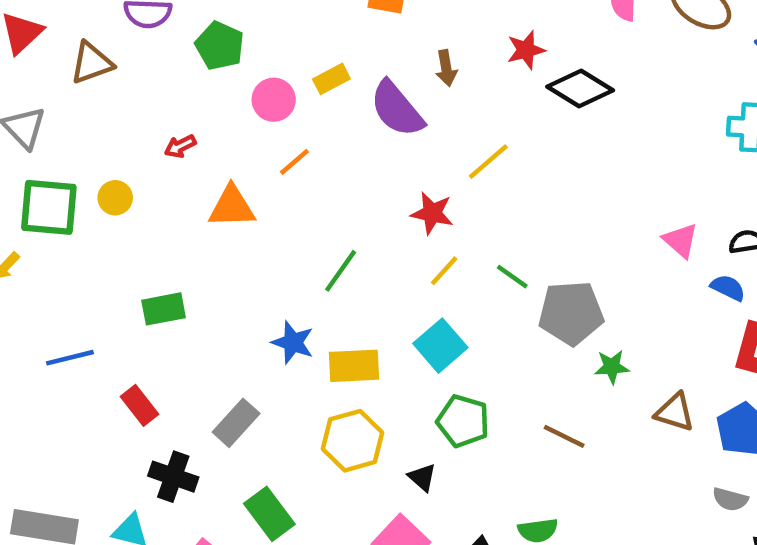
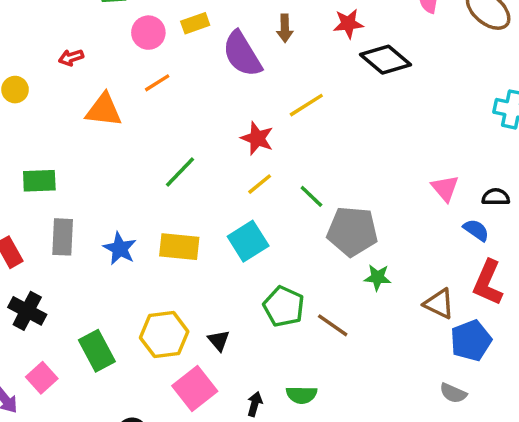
blue star: (293, 342) -> (120, 249), moved
brown triangle: (675, 412) -> (439, 304), moved
green pentagon: (463, 421) -> (284, 306), moved
gray rectangle: (236, 423) -> (63, 237), moved, turned -48
yellow hexagon: (352, 441) -> (164, 335), moved

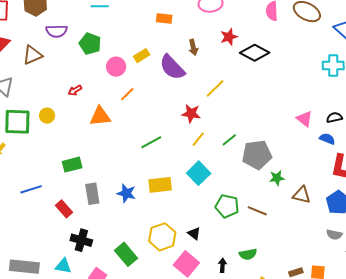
green line: (180, 172) -> (151, 142), turned 30
green line: (311, 196) -> (229, 140), turned -70
brown triangle: (439, 304) -> (302, 195), moved

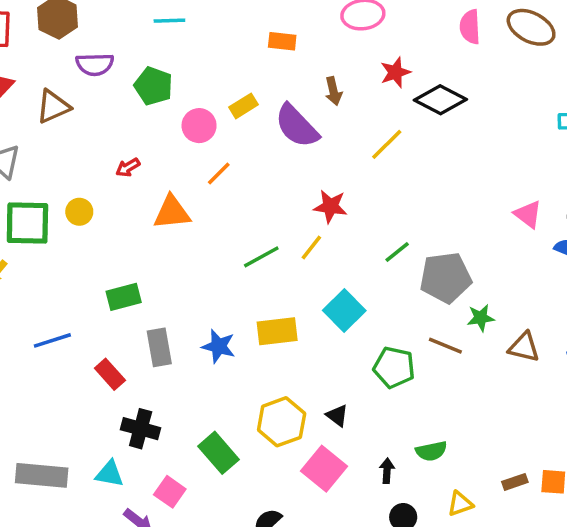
yellow line: (215, 88) -> (387, 144), moved
yellow line: (198, 139) -> (311, 248), moved
brown line: (257, 211) -> (445, 346), moved

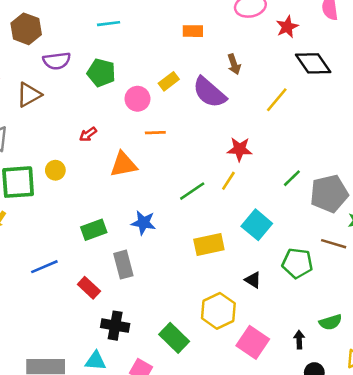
red star: (395, 72) -> (287, 27), moved
black diamond: (440, 100) -> (313, 63), turned 33
orange line: (219, 173) -> (155, 133), turned 48
blue star: (219, 346) -> (143, 223), moved
black triangle: (337, 416) -> (253, 280), moved

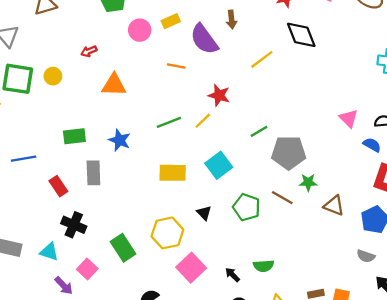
orange line: (155, 133) -> (176, 66), moved
black arrow: (299, 340) -> (232, 275), turned -56

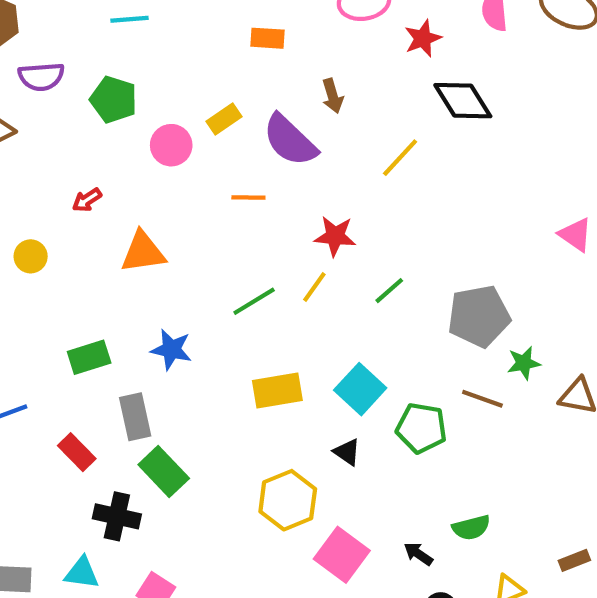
green line: (259, 131) -> (389, 291), moved
cyan square: (219, 165) -> (360, 389), moved
green rectangle: (123, 248) -> (164, 472), moved

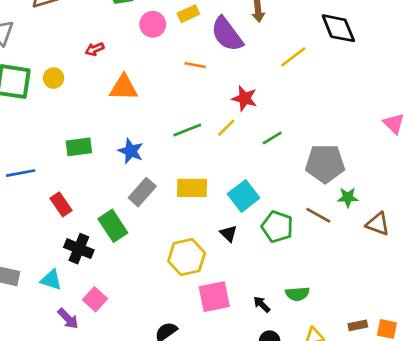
gray rectangle: (135, 417) -> (142, 192), moved, turned 44
pink square: (342, 555) -> (214, 297), turned 32

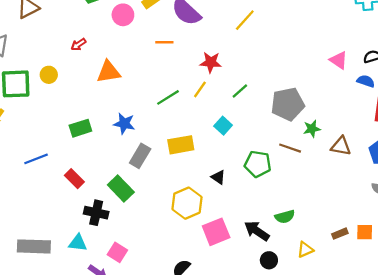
cyan square: (244, 196) -> (223, 126), moved, size x0.7
black arrow: (262, 304) -> (257, 231), size x1.6

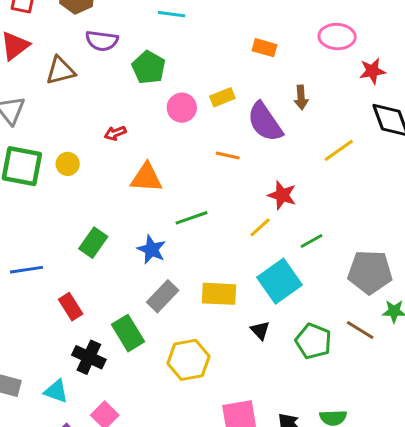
green line: (168, 97) -> (192, 218), moved
cyan square: (223, 126) -> (280, 281), size x1.8
green rectangle: (80, 128) -> (93, 243), turned -50
black triangle: (218, 177) -> (260, 330), moved
yellow hexagon: (187, 203) -> (189, 360), moved

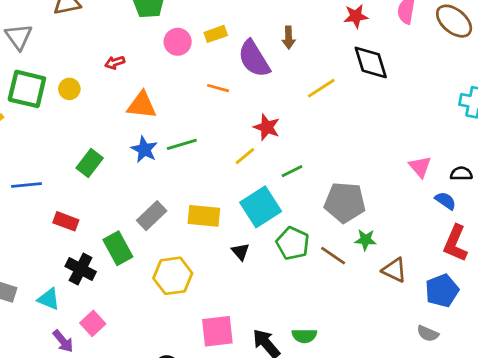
blue star: (151, 249) -> (144, 149), moved
red rectangle: (71, 307) -> (66, 221), turned -40
green pentagon: (313, 341) -> (293, 243), moved

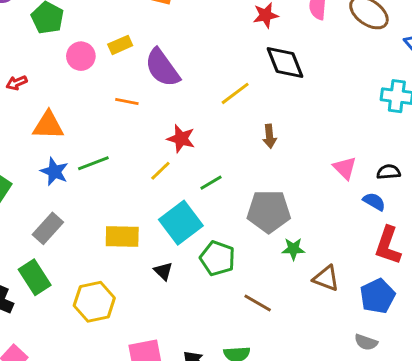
brown arrow: (289, 38) -> (270, 136), moved
gray rectangle: (152, 216) -> (48, 228), moved
brown line: (333, 256) -> (258, 303), moved

